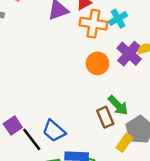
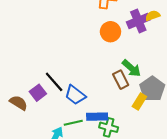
purple cross: (129, 54) -> (138, 21), turned 30
black line: (32, 139) -> (54, 82), moved

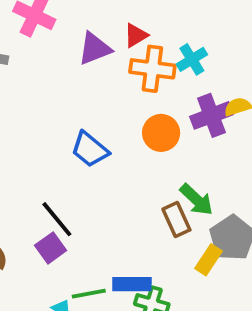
purple square: (38, 93) -> (51, 248), moved
blue trapezoid: (75, 95) -> (90, 149), moved

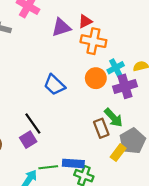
cyan cross: (192, 59) -> (116, 68), moved
purple cross: (212, 115) -> (125, 86), moved

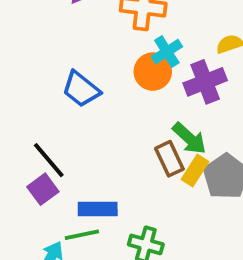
cyan cross: (116, 68) -> (167, 52), moved
yellow rectangle: (118, 153) -> (195, 171), moved
blue rectangle: (73, 163) -> (98, 209), moved

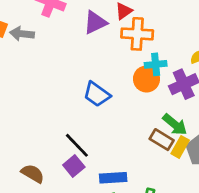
cyan cross: (167, 52) -> (156, 64), turned 30
brown rectangle: (169, 159) -> (162, 140), turned -30

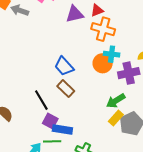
green arrow: (175, 125) -> (116, 101), turned 96
brown rectangle: (162, 140) -> (66, 89), moved
purple square: (74, 166) -> (50, 121), moved, turned -35

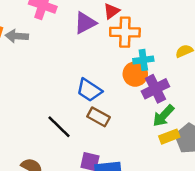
purple cross: (129, 73) -> (155, 89), moved
black line: (41, 100) -> (59, 127), moved
yellow rectangle: (116, 118) -> (169, 137), turned 42

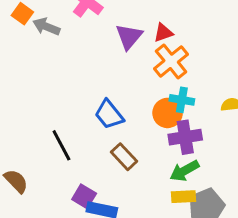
purple triangle: (85, 23) -> (129, 37), turned -40
orange cross: (125, 32) -> (171, 61), turned 32
brown rectangle: (98, 117) -> (124, 157), moved

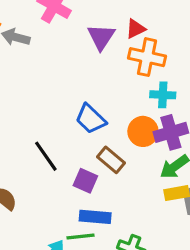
orange cross: (171, 61) -> (147, 57), turned -32
orange circle: (168, 113) -> (143, 131), moved
purple square: (84, 196) -> (85, 181), moved

